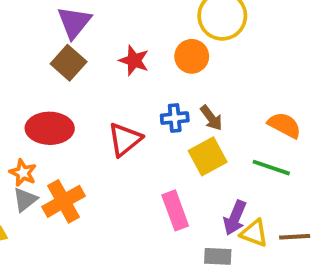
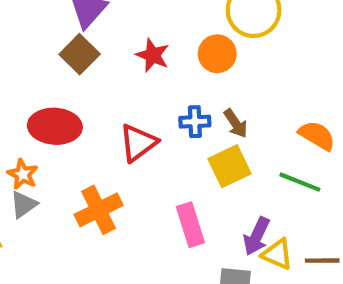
orange cross: (64, 201) -> (99, 210), moved

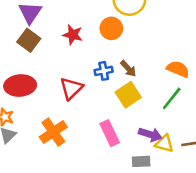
green line: (300, 182) -> (172, 98), turned -65
purple arrow: (257, 236) -> (150, 134), turned -90

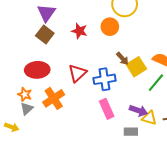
blue cross: (104, 71) -> (104, 79), moved, size x1.5
yellow square: (128, 95) -> (136, 67), moved
orange cross: (53, 132) -> (54, 98), moved

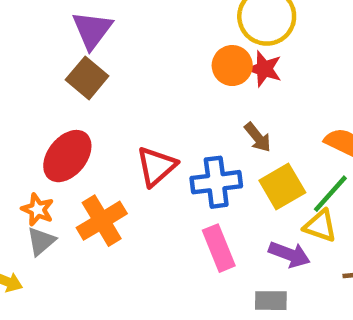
red star: (79, 31) -> (264, 69), moved
yellow square: (136, 67) -> (282, 186), moved
red ellipse: (37, 70) -> (67, 156), turned -50
yellow triangle: (149, 118) -> (320, 226), moved

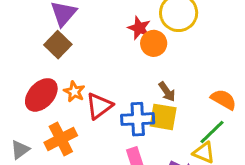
red star: (264, 69) -> (139, 28), moved
yellow square: (282, 186) -> (163, 117), moved, turned 36
orange star: (38, 209) -> (74, 92), moved

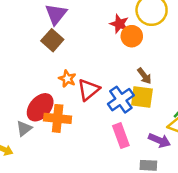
red ellipse: (41, 95) -> (40, 107), moved
blue cross: (138, 119) -> (121, 100), turned -30
orange cross: (61, 139) -> (58, 118), turned 35

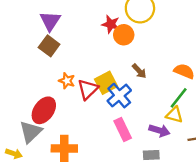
yellow square: (142, 97) -> (106, 83), moved, turned -30
orange cross: (58, 118) -> (64, 148), moved
gray triangle: (24, 128) -> (31, 132), size x1.5

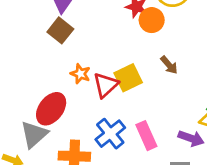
blue cross: (119, 96) -> (110, 134), moved

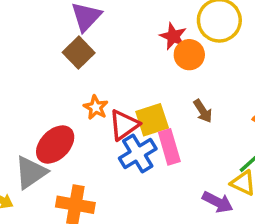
blue cross: (110, 134) -> (138, 153), moved
pink rectangle: (146, 136) -> (169, 147), moved

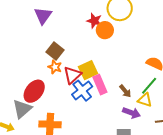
brown square: (79, 53) -> (55, 51), moved
brown arrow: (203, 111) -> (125, 91), moved

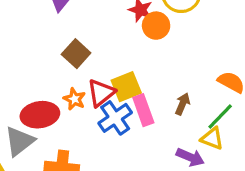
orange star: (55, 67) -> (74, 99), moved
red ellipse: (34, 91) -> (40, 115), turned 40
brown arrow: (125, 91) -> (183, 104), moved, turned -120

